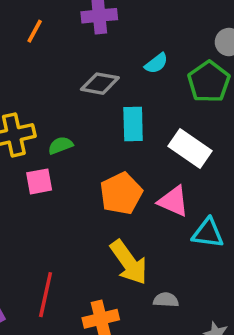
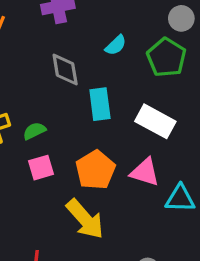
gray diamond: (100, 84) -> (65, 69), turned 76
pink square: (39, 181) -> (41, 168), moved
yellow arrow: (129, 262) -> (85, 219), moved

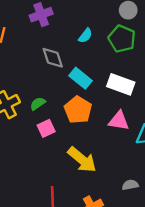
cyan rectangle: (100, 104) -> (81, 78), turned -35
orange pentagon: (95, 170) -> (78, 110), moved

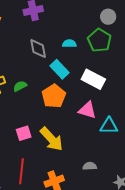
cyan semicircle: (85, 36) -> (69, 44), moved, turned -136
pink square: (46, 128) -> (24, 133), moved

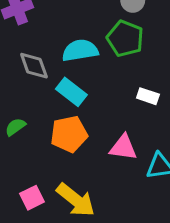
cyan semicircle: (69, 44) -> (80, 50), size x1.6
white rectangle: (93, 79) -> (148, 96), moved, size x0.6
orange pentagon: (54, 96) -> (69, 134), turned 30

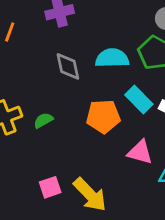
cyan rectangle: (71, 92) -> (139, 100), moved
orange pentagon: (69, 134) -> (103, 116), moved

